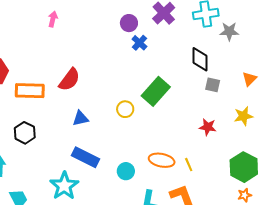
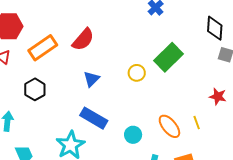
orange rectangle: (30, 91) -> (43, 48), turned -40
blue triangle: (80, 118) -> (91, 79), turned -36
orange ellipse: (162, 160) -> (169, 126), turned 35
yellow line: (189, 165) -> (197, 123), moved

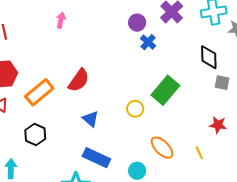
blue triangle: (91, 79) -> (91, 119), turned -30
orange ellipse: (169, 126) -> (162, 148), moved

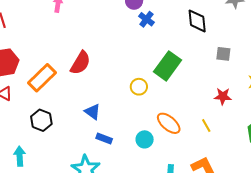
black diamond: (209, 57) -> (197, 21), moved
blue triangle: (91, 119) -> (93, 112), moved
blue rectangle: (96, 158) -> (104, 138), size x0.6
cyan circle: (137, 171) -> (145, 139), moved

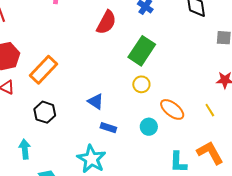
red semicircle: (80, 63) -> (106, 22), moved
green rectangle: (167, 66) -> (142, 51), moved
yellow circle: (139, 87) -> (141, 84), moved

